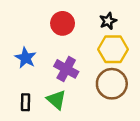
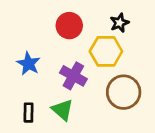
yellow hexagon: (113, 49) -> (106, 51), moved

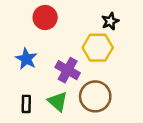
red circle: (69, 26) -> (45, 17), moved
brown circle: (124, 92) -> (95, 96), moved

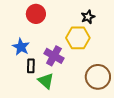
brown circle: (95, 96) -> (98, 77), moved
black rectangle: (26, 104) -> (31, 66), moved

